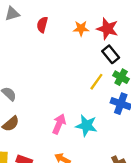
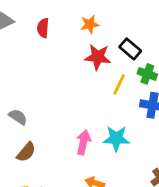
red star: (107, 29) -> (98, 57), moved

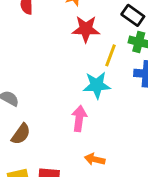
black rectangle: (130, 49) -> (133, 15), moved
cyan star: (116, 138) -> (97, 85), moved

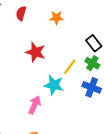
red star: (86, 29) -> (36, 52), moved

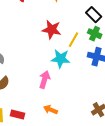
red star: (36, 52) -> (52, 30), moved

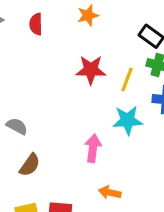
cyan star: (61, 59) -> (128, 120), moved

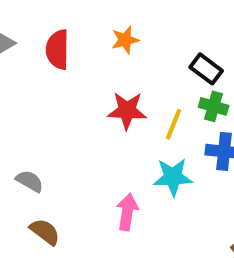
red semicircle: (36, 24) -> (57, 50), size x1.4
brown semicircle: (30, 165) -> (45, 232), turned -90

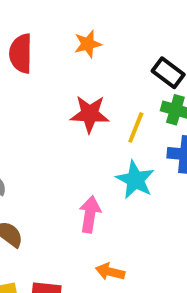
cyan star: (173, 177) -> (135, 180), turned 30

